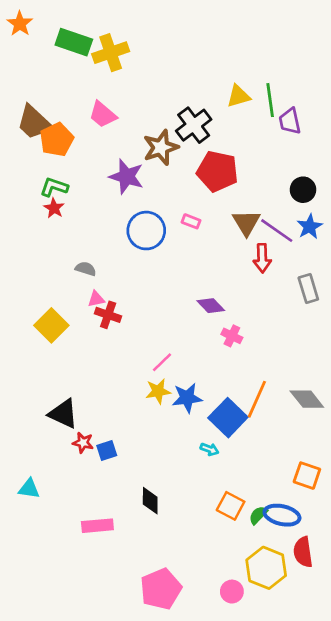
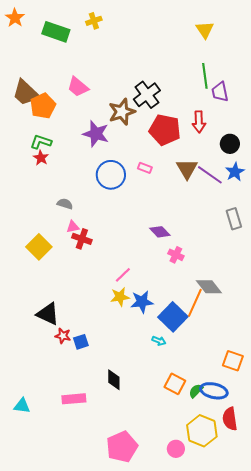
yellow cross: (111, 53) -> (94, 21), moved, size x0.6
yellow triangle: (238, 96) -> (205, 30), moved, turned -48
red arrow: (262, 258) -> (199, 122), moved
gray diamond: (307, 399) -> (209, 287), moved
cyan triangle: (29, 489) -> (22, 406), moved

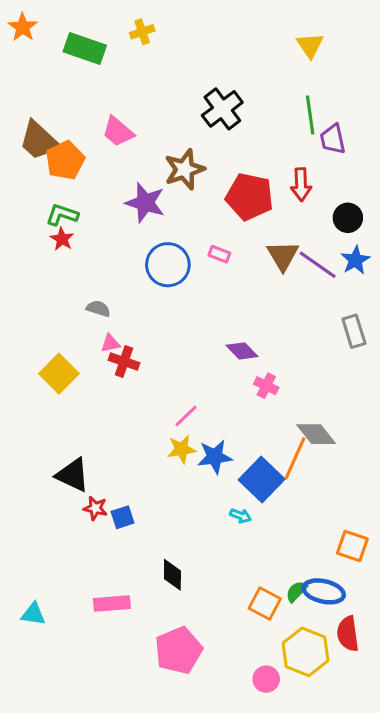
black cross: (147, 95) -> (222, 109), moved
orange square: (175, 384) -> (265, 603), moved
pink pentagon: (122, 447) -> (178, 650), moved

